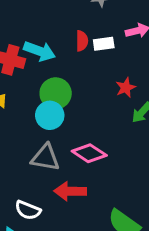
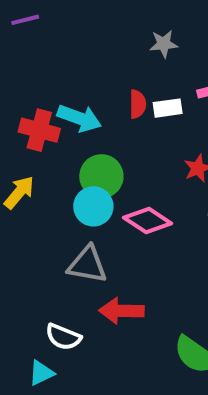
pink diamond: (89, 153) -> (148, 220), moved

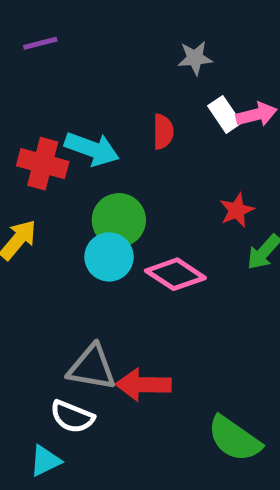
purple line: (25, 20) -> (40, 43), moved
white rectangle: (168, 108) -> (224, 114), moved, turned 64
gray triangle: (87, 265) -> (92, 368), moved

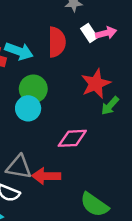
red semicircle: (163, 132) -> (57, 42), size x1.6
red star: (237, 210) -> (96, 84), size x1.6
pink diamond: (175, 274) -> (72, 138), moved, turned -36

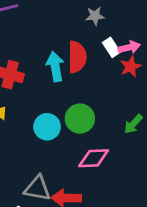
cyan arrow: (19, 51) -> (55, 67), moved, turned -120
red star: (96, 84) -> (131, 67), moved, size x0.7
green circle: (33, 89) -> (80, 119), moved

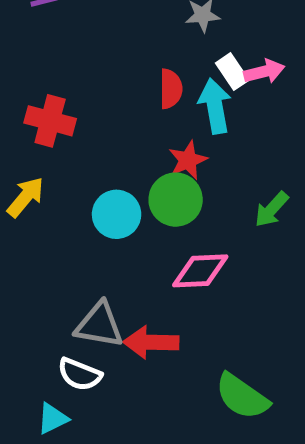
red semicircle: (77, 57) -> (171, 89), size x0.7
cyan arrow: (55, 67) -> (215, 106), moved
red star: (131, 67) -> (188, 160), moved

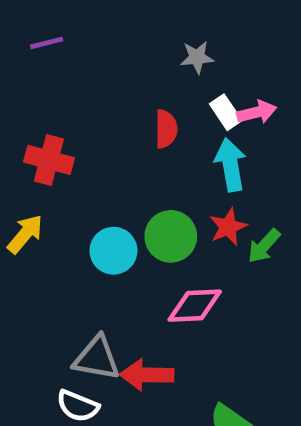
cyan arrow: (215, 106) -> (230, 165), moved
red star: (188, 160) -> (228, 227), moved

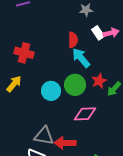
cyan arrow: (230, 165) -> (81, 58), moved, turned -30

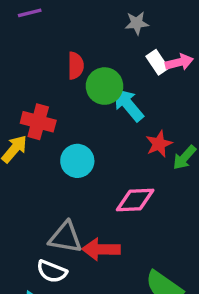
red semicircle: (73, 40) -> (76, 66), moved
red cross: (24, 53) -> (38, 122), moved
green circle: (75, 85) -> (105, 86), moved

